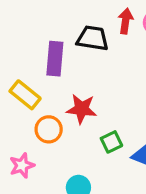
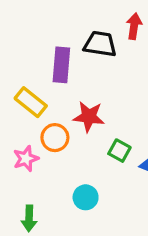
green square: (111, 142) -> (119, 151), turned -35
pink star: (22, 165) -> (26, 159), moved

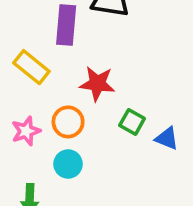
orange circle: (55, 138) -> (68, 122), moved
cyan circle: (86, 197) -> (68, 164), moved

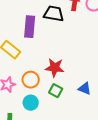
red star: (97, 84) -> (55, 68), moved
green square: (132, 122) -> (56, 91), moved

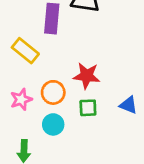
green square: (56, 91) -> (88, 108), turned -32

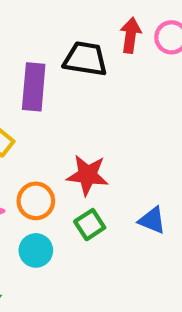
green square: (88, 108) -> (90, 225), turned -30

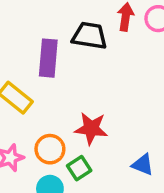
green square: (90, 225) -> (79, 168), moved

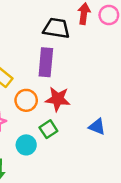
purple rectangle: (48, 58) -> (46, 62), moved
orange circle: (50, 149) -> (26, 100), moved

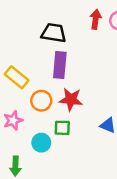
black trapezoid: (56, 28) -> (54, 33), moved
green square: (48, 129) -> (62, 128), turned 35

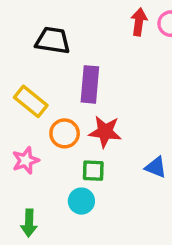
black trapezoid: (54, 33) -> (53, 40), moved
cyan circle: (41, 143) -> (81, 201), moved

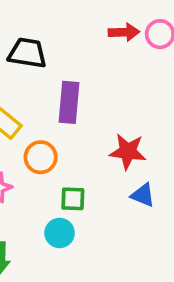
red arrow: (139, 22) -> (124, 32), turned 80
red star: (105, 132) -> (128, 152), moved

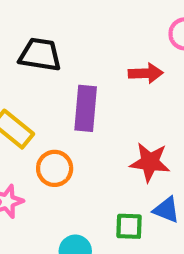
red arrow: (124, 32) -> (146, 73), moved
green square: (73, 199) -> (129, 226), moved

